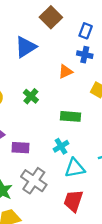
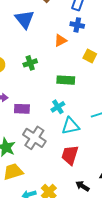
blue triangle: (26, 47) -> (25, 19), turned -35
green cross: (31, 96) -> (30, 63), turned 32

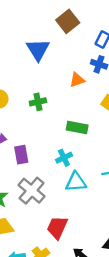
purple rectangle: (22, 109) -> (21, 155), turned 70
red trapezoid: (70, 155) -> (57, 227), moved

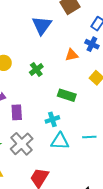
green cross: (38, 102) -> (36, 70), turned -32

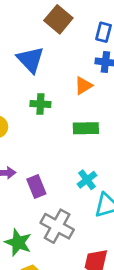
green cross: (36, 70) -> (40, 104), moved, turned -32
green rectangle: (67, 95) -> (86, 128), moved

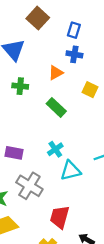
green rectangle: (86, 128) -> (56, 107), turned 42
purple rectangle: (36, 186) -> (14, 153), turned -60

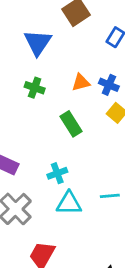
blue cross: (74, 54) -> (109, 85), moved

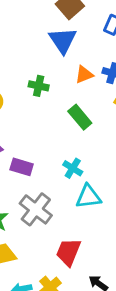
blue triangle: (38, 43) -> (63, 40), moved
cyan cross: (57, 173) -> (73, 168), turned -30

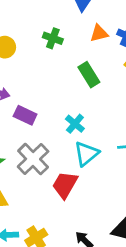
cyan triangle: (88, 197) -> (86, 154), turned -40
red trapezoid: (68, 252) -> (65, 185), moved

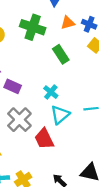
green cross: (53, 38) -> (33, 27), size x1.6
red trapezoid: (65, 185) -> (44, 139), turned -55

